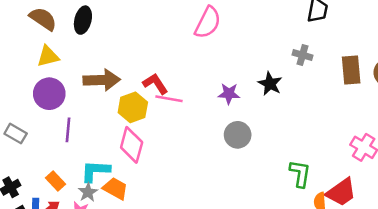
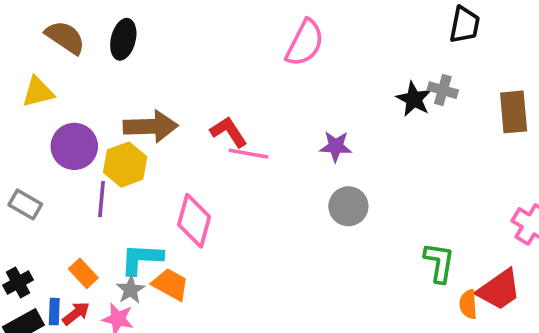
yellow triangle: (48, 56) -> (38, 92), moved
black star: (270, 84) -> (414, 99), moved
yellow hexagon: (133, 107) -> (125, 165), moved

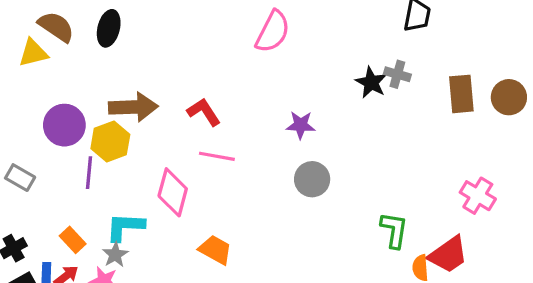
yellow triangle: (38, 92) -> (33, 53), moved
pink line: (249, 154) -> (217, 156), moved
orange trapezoid: (170, 284) -> (215, 250), moved

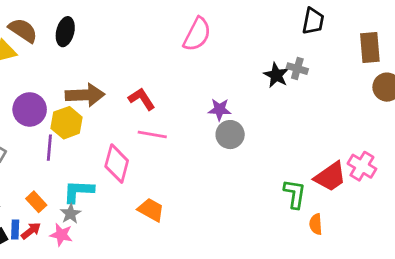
brown rectangle: (461, 94) -> (370, 47), moved
gray circle: (312, 179) -> (230, 135), moved
red trapezoid: (448, 255) -> (330, 177), moved

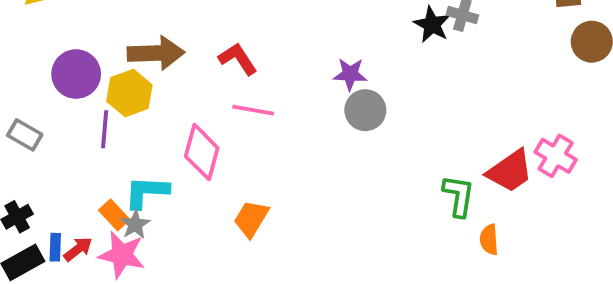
orange rectangle: (36, 202) -> (114, 215), moved
orange trapezoid: (151, 210) -> (251, 219), turned -88
pink star: (61, 235) -> (122, 255), size x1.4

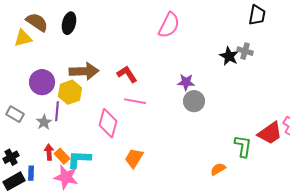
cyan L-shape: (147, 192) -> (79, 159), moved
gray star: (135, 224) -> (44, 122), moved
orange semicircle: (489, 240) -> (218, 169), moved, turned 63
red arrow: (78, 249) -> (49, 152), moved, turned -56

